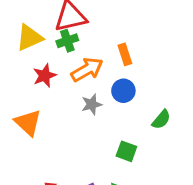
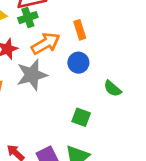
gray star: (92, 104) -> (32, 75), moved, size x1.6
green semicircle: (161, 120) -> (113, 89), turned 90

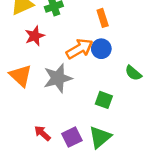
orange arrow: (46, 44) -> (80, 49), moved
gray star: (32, 75) -> (58, 78), moved

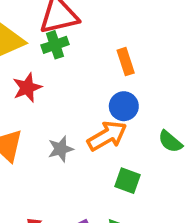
orange arrow: (80, 49) -> (107, 136), moved
gray star: (58, 78) -> (61, 149), size x0.6

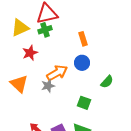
orange arrow: (107, 136) -> (57, 73), moved
green semicircle: (170, 142) -> (107, 82), turned -88

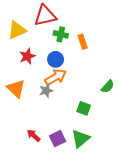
green cross: (45, 30) -> (61, 34), moved, turned 32
blue circle: (82, 63) -> (56, 59), moved

